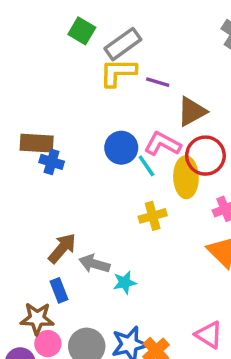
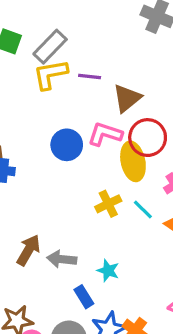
cyan line: (146, 166) -> (143, 210), moved
cyan star: (125, 283) -> (108, 271), moved, turned -30
blue rectangle: (59, 290) -> (84, 297), moved

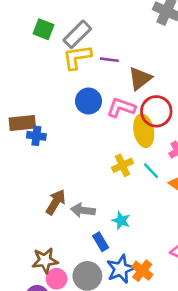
blue circle: (67, 145) -> (89, 101), moved

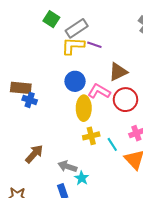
purple line: (109, 60) -> (94, 45), moved
yellow ellipse: (144, 131) -> (84, 108), moved
gray arrow: (83, 210) -> (67, 166), moved

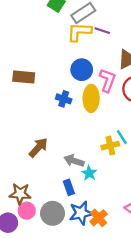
pink L-shape: (99, 91) -> (107, 80), turned 80
blue cross: (30, 100) -> (64, 99), moved
yellow cross: (91, 136) -> (110, 146), moved

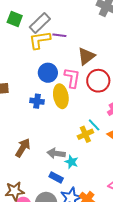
blue rectangle: (69, 187) -> (56, 177), turned -32

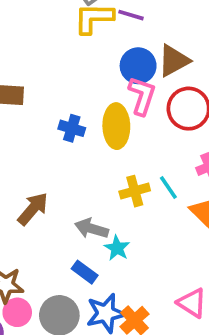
blue circle: (48, 73) -> (138, 66), moved
yellow cross: (85, 134) -> (135, 191), moved

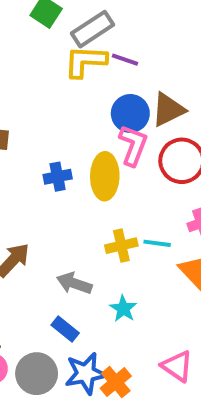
blue cross: (72, 128) -> (58, 177), turned -30
cyan line: (168, 188) -> (157, 243), turned -50
cyan star: (117, 248) -> (123, 309), moved

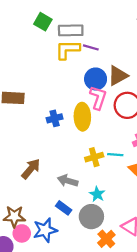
gray rectangle: (92, 29) -> (71, 30), turned 35
blue star: (86, 373) -> (45, 230), moved
gray circle: (37, 374) -> (91, 217), moved
orange cross: (116, 382) -> (106, 239), moved

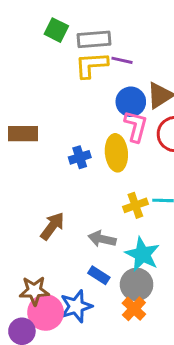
cyan star: (97, 194) -> (142, 254), size x1.6
pink circle: (22, 233) -> (46, 312), size x1.5
orange cross: (106, 239) -> (134, 309), moved

